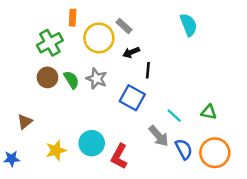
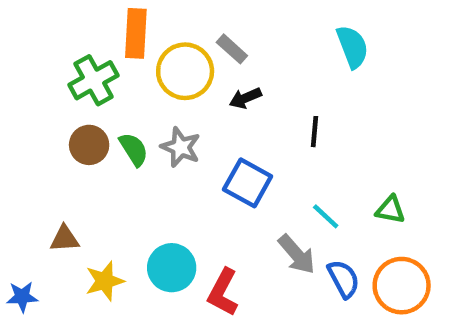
orange rectangle: (73, 18) -> (136, 33), size x1.5
black line: (148, 70) -> (315, 132), moved
brown triangle: (25, 122) -> (65, 239), moved, turned 35

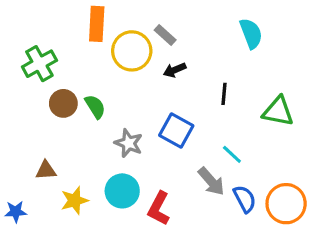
green cross: (94, 80) -> (39, 64), moved
gray star: (181, 147) -> (129, 143), moved
green triangle: (390, 210) -> (278, 111), moved, size x1.5

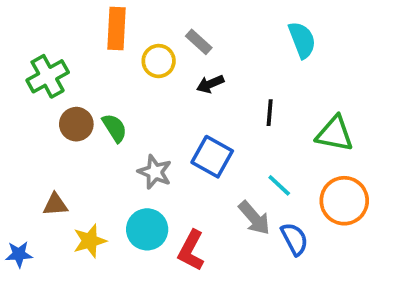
yellow circle: (132, 51) -> (159, 61), size x0.7
orange circle: (286, 204) -> (344, 201), moved

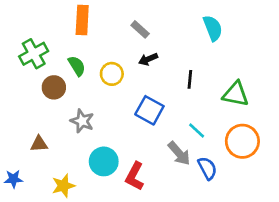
yellow circle: (159, 61) -> (112, 74), moved
green semicircle: (115, 128) -> (77, 66), moved
gray star: (155, 172) -> (82, 121), moved
yellow star: (90, 241) -> (63, 186), moved

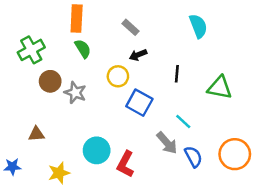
green semicircle: (77, 66) -> (83, 49), moved
yellow circle: (112, 74) -> (118, 76), moved
gray star: (82, 121) -> (75, 93), moved
orange circle: (242, 141) -> (235, 154), moved

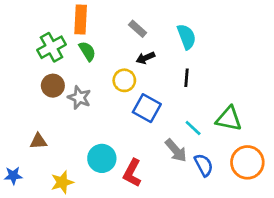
cyan semicircle: (198, 26) -> (187, 37), moved
green cross: (31, 50) -> (52, 47), moved
green triangle: (220, 88) -> (229, 119), moved

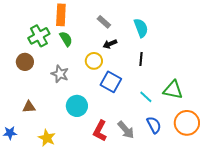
brown circle: (53, 86) -> (25, 62), moved
gray arrow: (176, 150) -> (126, 130), moved
cyan circle: (102, 158) -> (77, 106), moved
yellow star: (62, 182) -> (47, 138), turned -30

